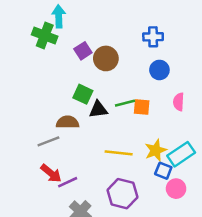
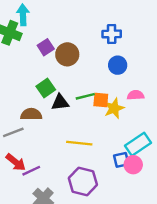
green square: (83, 94) -> (46, 88), turned 30
pink semicircle: (179, 102) -> (136, 95), turned 84
yellow star: (156, 150) -> (114, 108), moved
blue square: (163, 171) -> (121, 160), turned -35
pink circle: (176, 189) -> (133, 165), moved

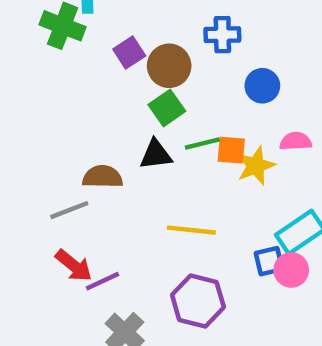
blue cross: (112, 34) -> (222, 35), moved
green square: (46, 88) -> (167, 108), moved

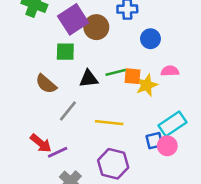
purple square: (129, 52) -> (73, 19), size x1.6
green square: (167, 108) -> (65, 52), moved, turned 36
brown semicircle: (103, 177) -> (46, 84), moved, turned -140
gray line: (69, 210) -> (68, 111), moved, turned -30

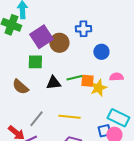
gray line: (68, 111) -> (36, 119), moved
cyan rectangle: (172, 124) -> (118, 118), turned 60

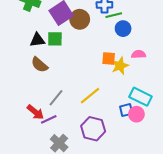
green line: (74, 78) -> (114, 15), moved
black triangle: (53, 83) -> (37, 40), moved
yellow line: (69, 117) -> (90, 96), turned -45

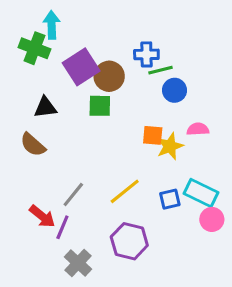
green square: (55, 39) -> (100, 106), moved
brown semicircle: (39, 65) -> (33, 145), moved
blue square: (126, 110) -> (170, 199), moved
pink circle: (136, 114) -> (212, 219), moved
purple line: (49, 119) -> (62, 227), turned -42

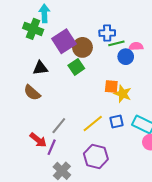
green square: (100, 106) -> (76, 67), turned -35
pink semicircle: (198, 129) -> (136, 46), moved
yellow star: (170, 146) -> (123, 94), turned -30
blue square: (170, 199) -> (116, 121), moved

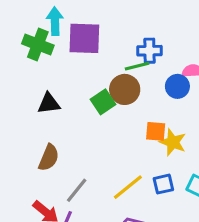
purple square: (64, 41) -> (84, 38), moved, turned 35
green line: (116, 43) -> (137, 66), moved
brown circle: (82, 47) -> (125, 89), moved
brown semicircle: (32, 93) -> (49, 158), moved, turned -108

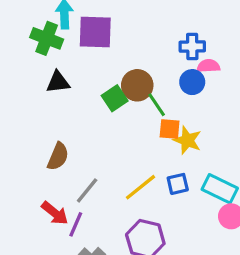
blue cross: (149, 51) -> (192, 46), moved
green line: (137, 66) -> (157, 105), moved, turned 70
black triangle: (49, 103) -> (58, 82), moved

